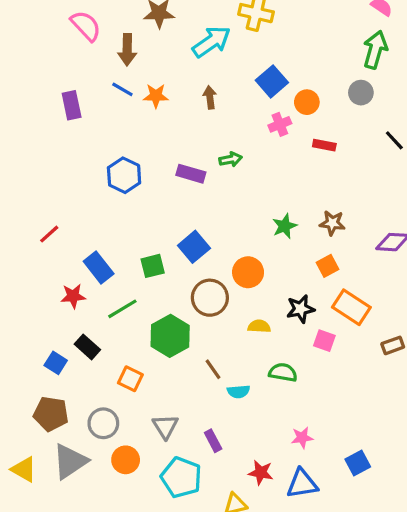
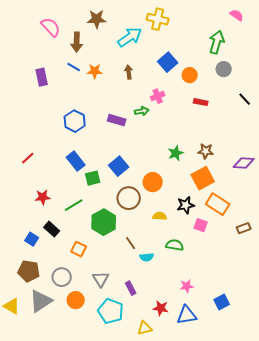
green arrow: (375, 50) -> (217, 42), moved
pink cross: (280, 124) -> (158, 96), moved
orange square: (328, 266) -> (203, 178), size x1.6
blue rectangle: (99, 267) -> (76, 161), moved

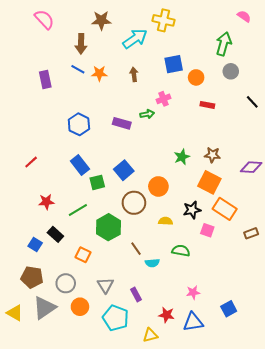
pink semicircle: (51, 27) -> (44, 19), moved
blue square: (168, 62) -> (174, 64), turned 30
orange square: (203, 178) -> (209, 182), turned -35

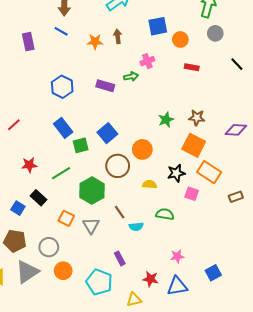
orange star: (99, 73) -> (95, 42), moved
gray triangle: (105, 285) -> (91, 226), moved

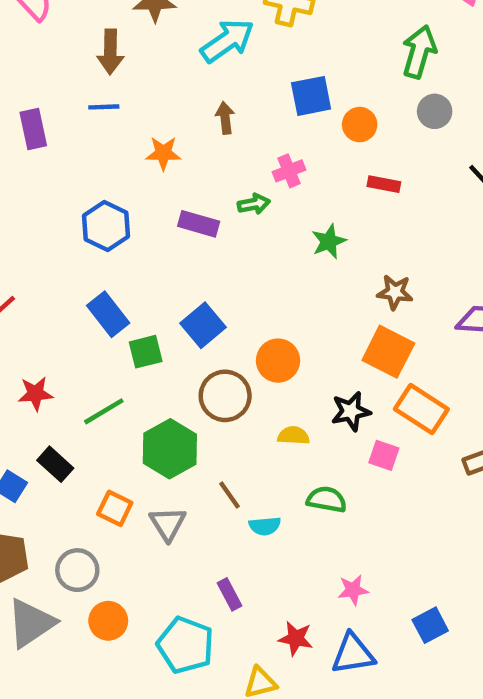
blue line: (61, 31) -> (104, 107), turned -32
orange star: (95, 42) -> (163, 153), moved
green star: (166, 120) -> (329, 241), moved

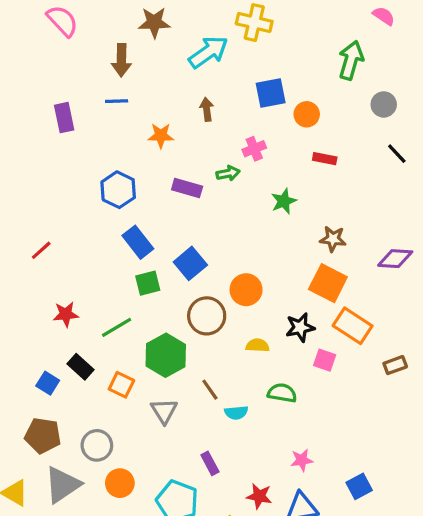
gray circle: (435, 111) -> (384, 104), moved
blue rectangle: (108, 314) -> (138, 242), moved
orange square: (115, 508) -> (121, 385), moved

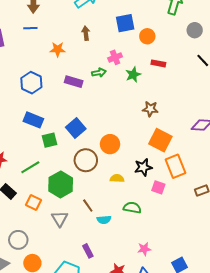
green star: (284, 201) -> (133, 75), moved
brown star: (333, 239) -> (150, 109), moved
blue rectangle: (138, 242) -> (33, 120), moved, turned -30
orange rectangle: (353, 326) -> (176, 166), turned 35

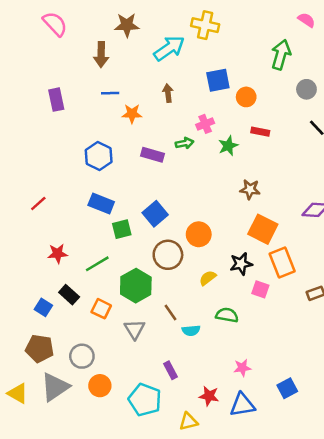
blue line: (30, 28) -> (110, 93), moved
yellow semicircle: (117, 178) -> (208, 278), turned -40

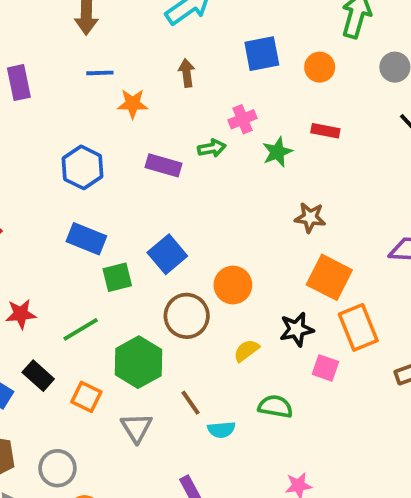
orange circle: (246, 97) -> (320, 67), moved

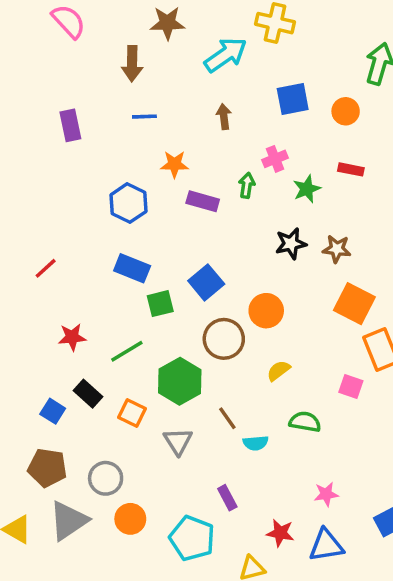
orange star: (133, 104) -> (174, 164), moved
green arrow: (212, 148) -> (247, 185), turned -70
black star: (297, 329) -> (291, 244), moved

